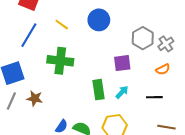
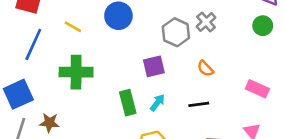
gray cross: (166, 44) -> (206, 22), moved
orange semicircle: (163, 69) -> (205, 68), turned 80

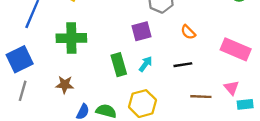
pink rectangle: (257, 89) -> (236, 49), size x1.4
brown star: (49, 123) -> (65, 85), moved

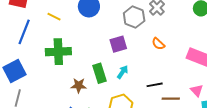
black line: (183, 65) -> (155, 85), moved
brown star: (65, 85) -> (79, 85), moved

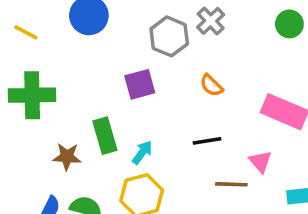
cyan arrow: (123, 72) -> (142, 152), moved
black line: (155, 85) -> (207, 141), moved
pink triangle: (197, 90) -> (260, 161), moved

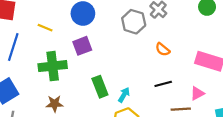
purple square: (140, 84) -> (82, 46), moved
brown star: (67, 157) -> (55, 104), moved
pink triangle: (260, 161) -> (197, 93), turned 48

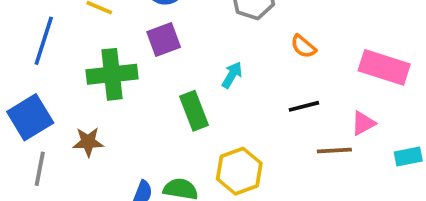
cyan arrow: (124, 95) -> (232, 75), moved
brown star: (55, 104) -> (88, 142), moved

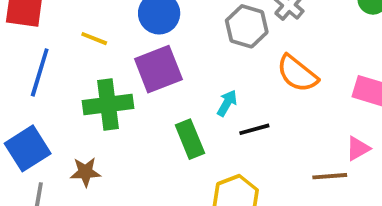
purple square: (164, 40) -> (158, 69), size x1.4
orange semicircle: (303, 46) -> (297, 74), size x1.6
black line: (304, 106) -> (254, 129), moved

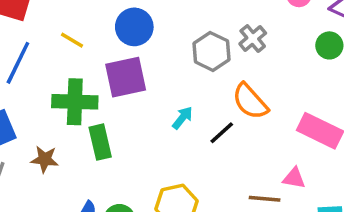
black line: (254, 129) -> (222, 133), moved, turned -36
green rectangle: (190, 139) -> (100, 142), moved
pink triangle: (358, 149) -> (294, 178), turned 30

